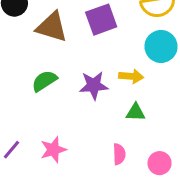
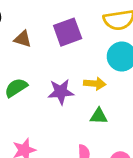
brown triangle: (52, 27) -> (23, 39), size x0.6

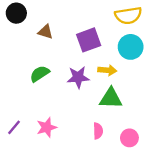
purple square: (68, 32) -> (89, 40), moved
green triangle: (99, 116) -> (111, 98), size x1.5

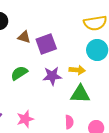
purple square: (89, 40) -> (46, 44), moved

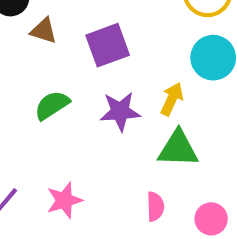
brown triangle: (24, 37) -> (44, 31), moved
yellow arrow: (77, 70) -> (172, 99), turned -70

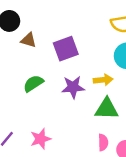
yellow arrow: (172, 99) -> (103, 80), turned 60
pink semicircle: (155, 207) -> (103, 142), moved

